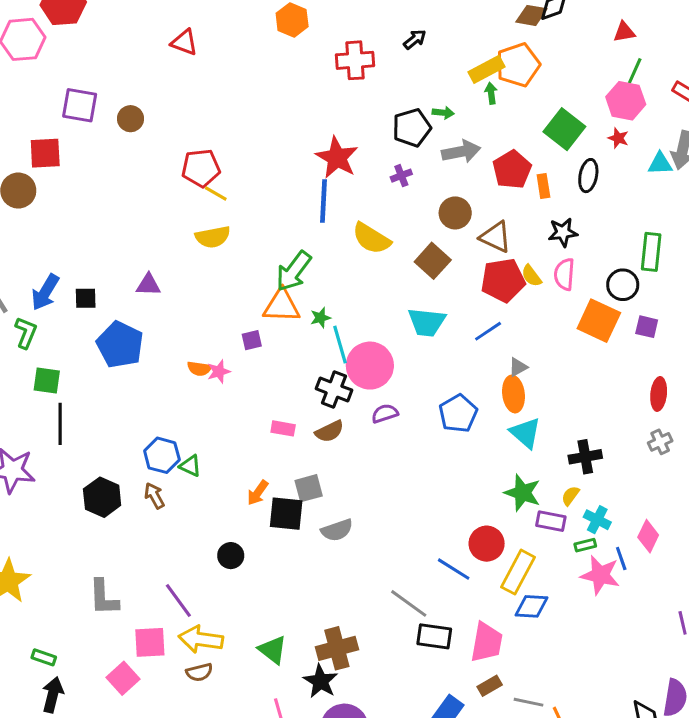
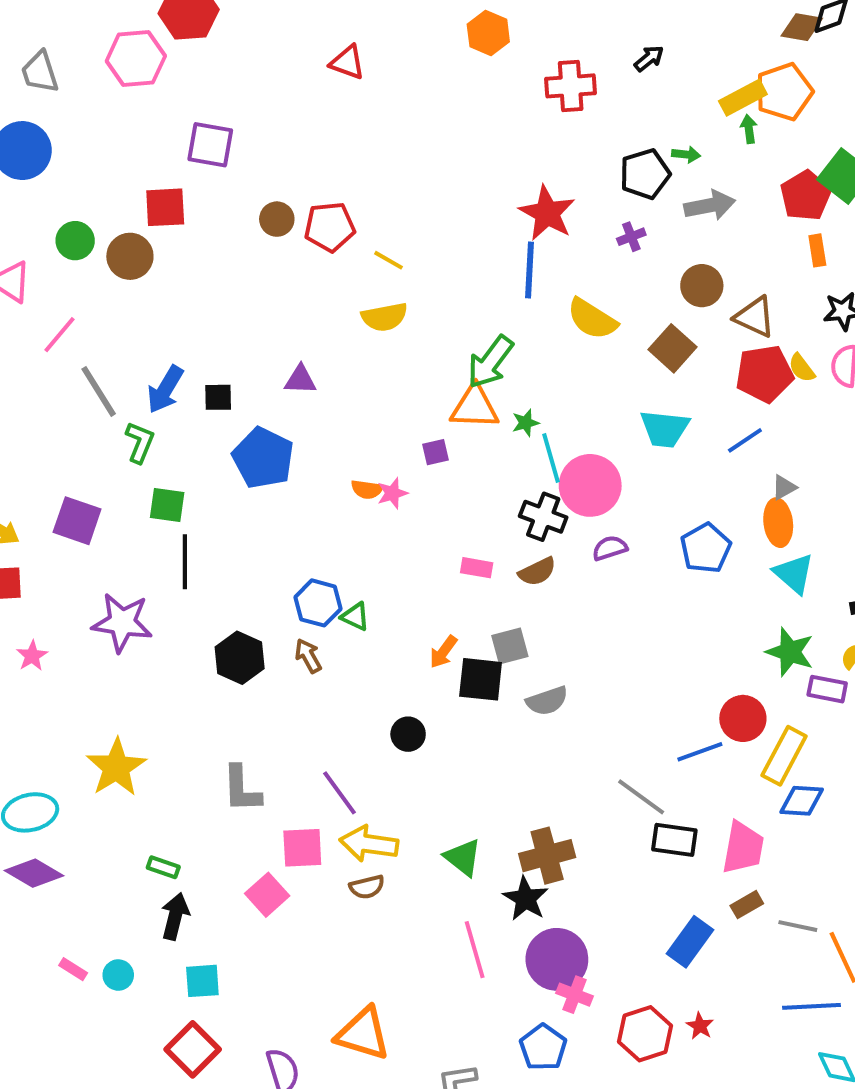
brown circle: (130, 119) -> (277, 219), moved
red pentagon: (201, 168) -> (330, 227), moved
red pentagon: (512, 170) -> (806, 196), moved
blue line: (454, 569) -> (700, 752), turned -52

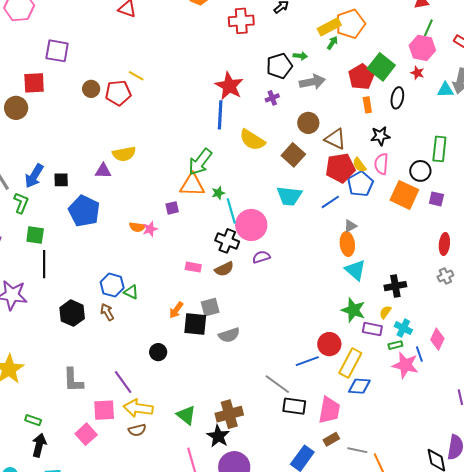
green arrow: (749, 129) -> (332, 43), turned 40
yellow line: (388, 260) -> (136, 76), moved
yellow semicircle: (385, 317) -> (124, 154), moved
blue pentagon: (706, 548) -> (360, 184), moved

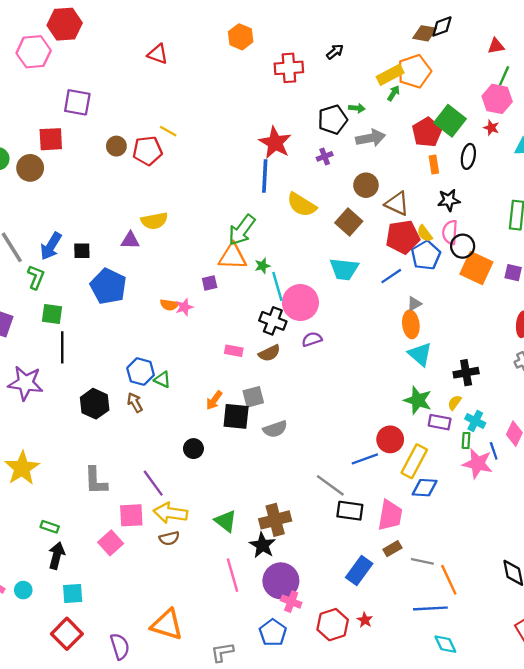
black circle: (420, 171) -> (463, 246), moved
green rectangle: (395, 345) -> (466, 441), turned -72

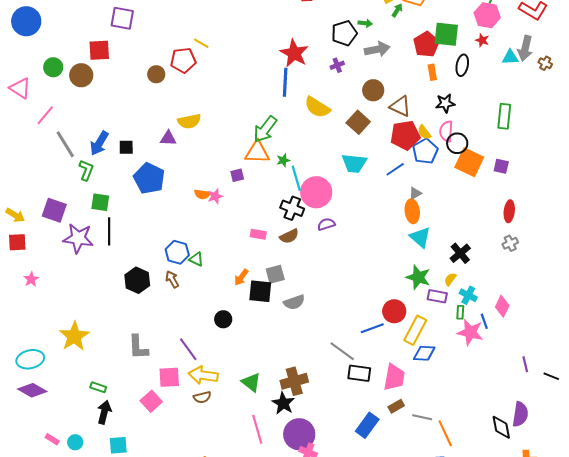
green square: (450, 121) -> (446, 34), turned -32
brown circle: (116, 146) -> (156, 74), moved
black cross: (466, 373) -> (460, 253), turned -30
purple star: (26, 383) -> (78, 238), moved

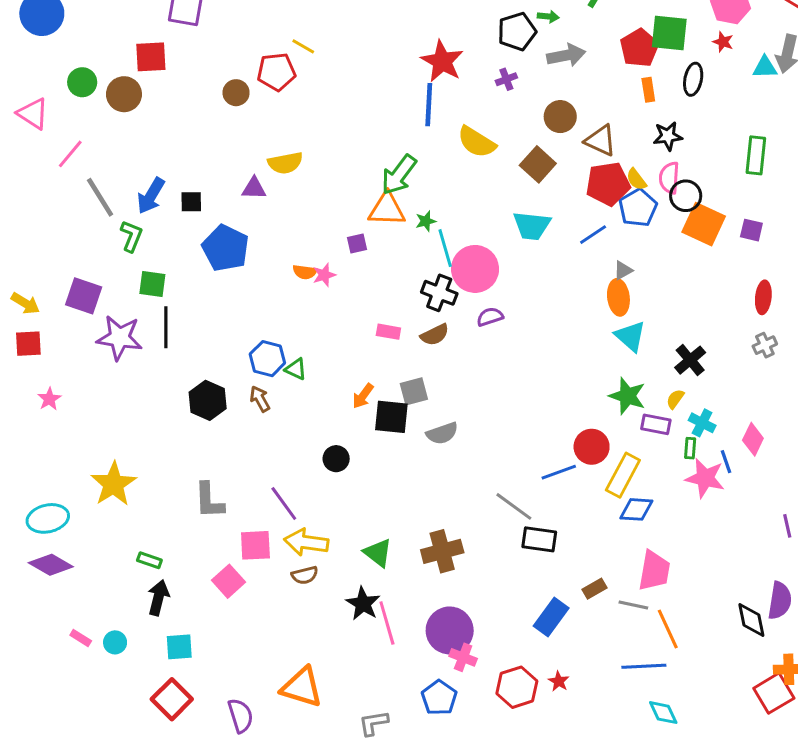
pink trapezoid: (394, 377) -> (654, 571), moved
black star: (283, 403) -> (363, 604), moved

